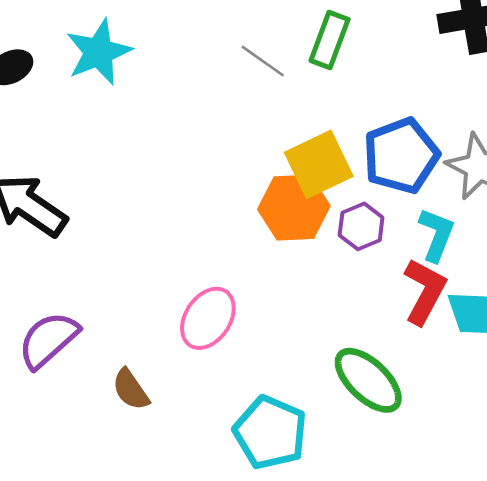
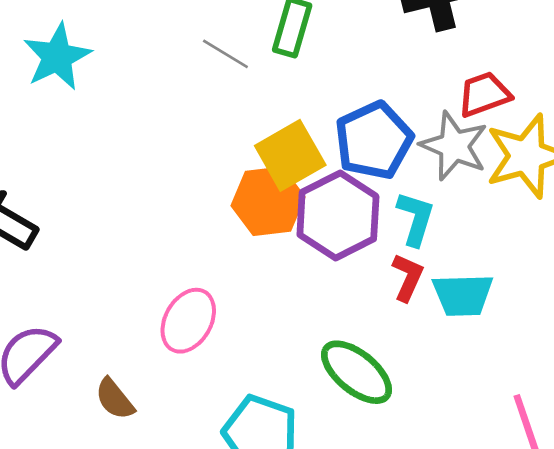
purple hexagon: (361, 226) -> (338, 216), size x1.8
red L-shape: (425, 291) -> (408, 277), size x0.7

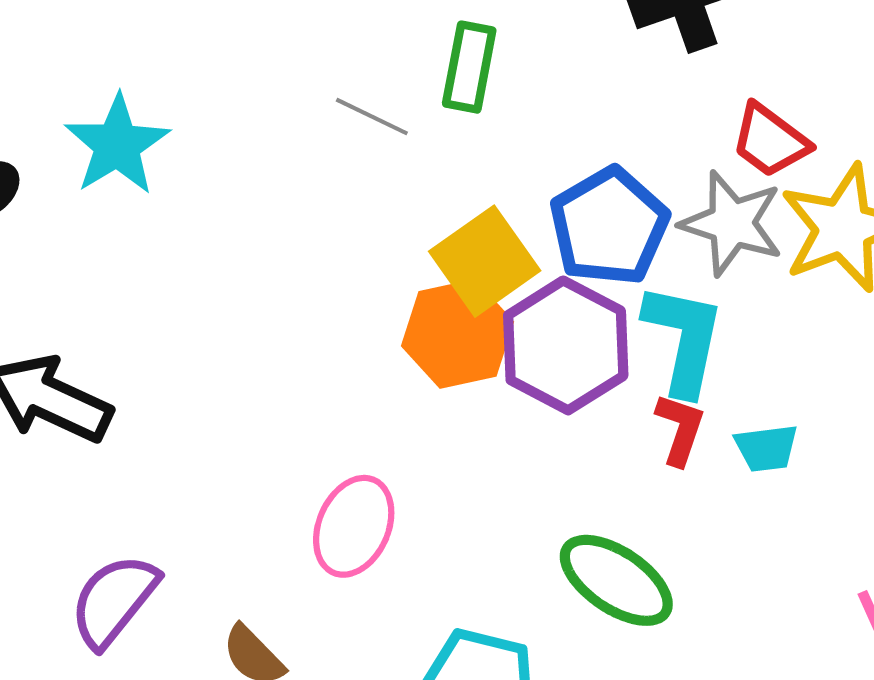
red trapezoid: (484, 94) -> (770, 141), turned -118
cyan L-shape: (416, 219) -> (684, 339), size x1.4
cyan trapezoid: (463, 295) -> (766, 448), size x0.7

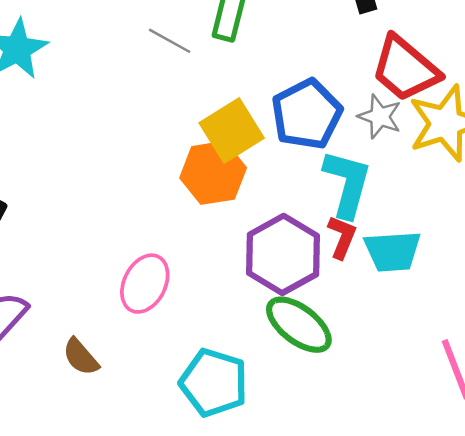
red trapezoid: (770, 141) -> (405, 69), size x1.5
gray star: (732, 223) -> (380, 117), size x0.7
purple hexagon: (566, 345) -> (283, 254), moved
cyan trapezoid: (766, 448) -> (393, 251), size x1.5

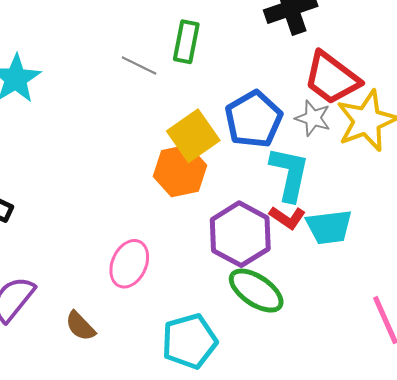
red L-shape: (342, 237) -> (287, 218), turned 105
cyan pentagon: (214, 383) -> (189, 341), turned -30

